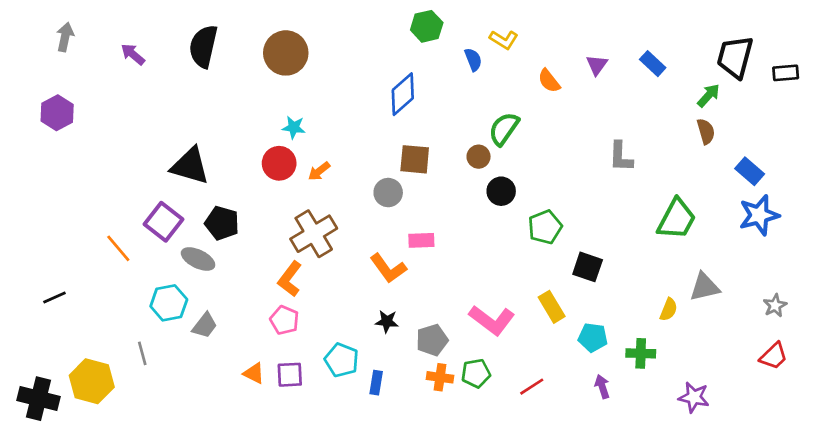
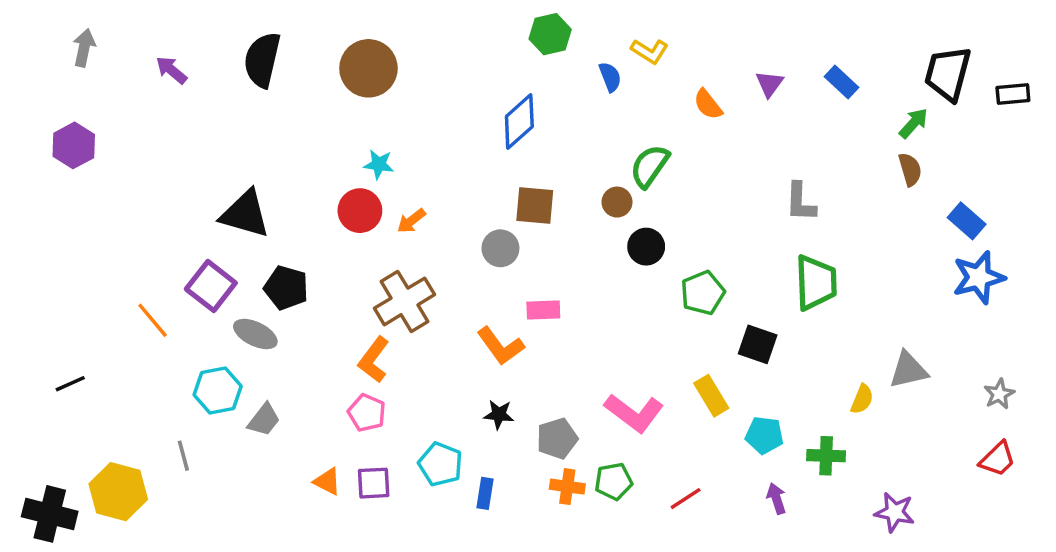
green trapezoid: (677, 219) -> (816, 283), moved, turned -30

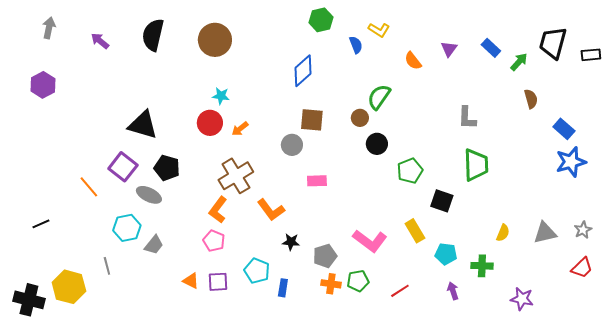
green arrow: (914, 123) -> (519, 62), moved
orange L-shape: (500, 346) -> (271, 210), moved
gray triangle: (908, 370) -> (545, 233), moved

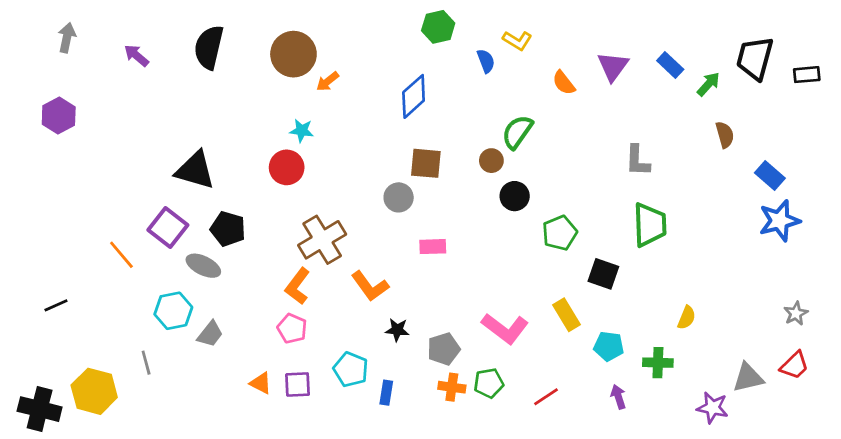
purple triangle: (449, 49) -> (613, 66), size x1.4
orange arrow: (240, 129) -> (328, 81), moved
gray triangle: (545, 233) -> (748, 378), moved

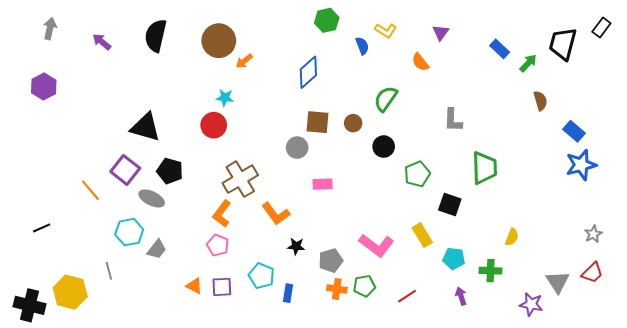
purple triangle: (613, 66) -> (441, 33), moved, size x0.7
black rectangle: (807, 75) -> (601, 27), moved, turned -48
brown circle: (491, 161) -> (353, 123), moved
gray L-shape: (637, 161) -> (453, 120), moved
gray triangle: (748, 378) -> (558, 282), turned -50

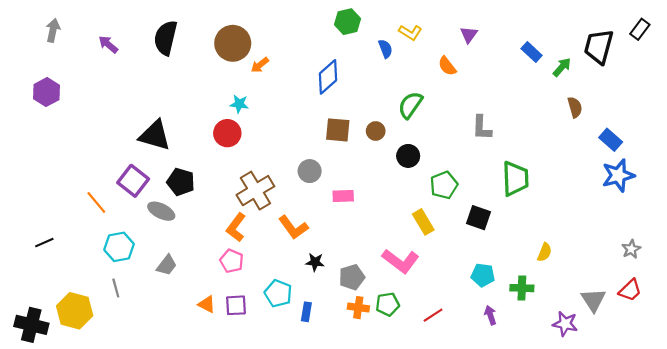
gray circle: (297, 148) -> (310, 171), moved
cyan hexagon: (129, 232) -> (119, 247), moved
yellow rectangle: (422, 235) -> (423, 222), moved

